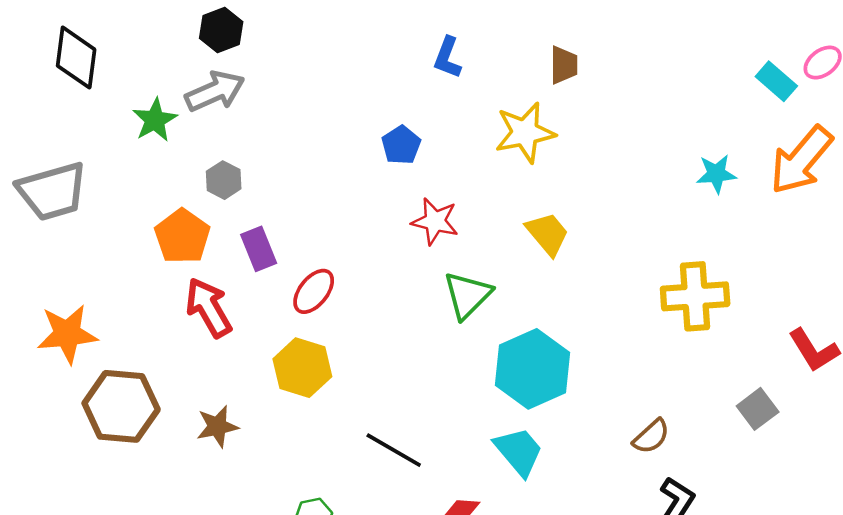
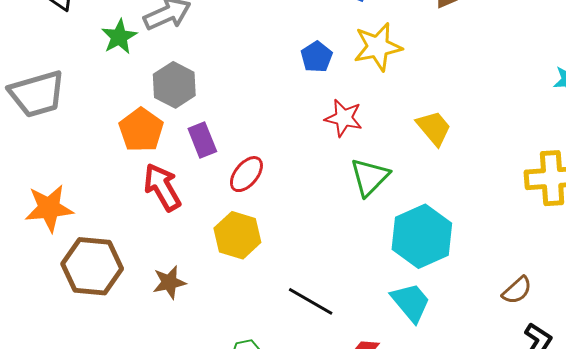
yellow star: (525, 133) -> (378, 47), moved
gray hexagon: (224, 180) -> (174, 85), size x1.5

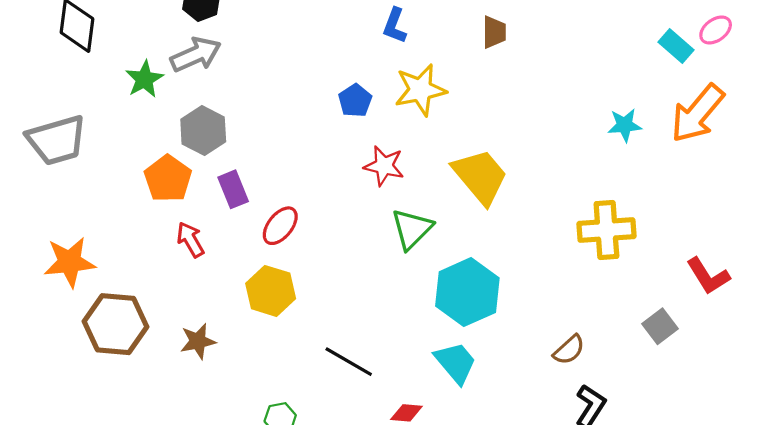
yellow trapezoid: (434, 128) -> (480, 177), size x1.5
red arrow: (162, 187) -> (190, 240), size x0.7

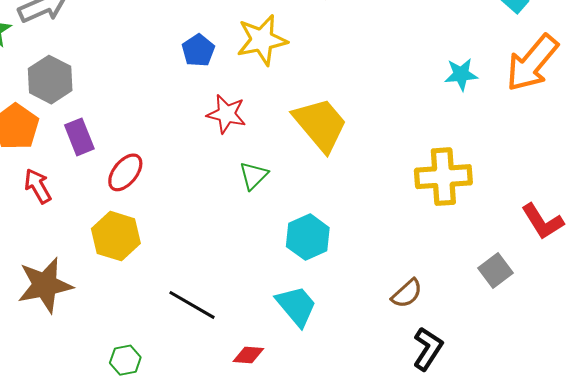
green triangle: (412, 229) -> (254, 176), size x0.7
cyan hexagon: (467, 292) -> (308, 237), size x0.7
brown star: (198, 341) -> (45, 285), size x1.6

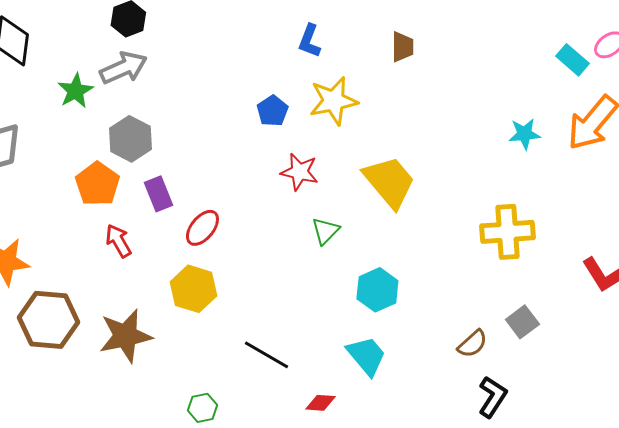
gray square: (496, 270) -> (522, 322), moved

